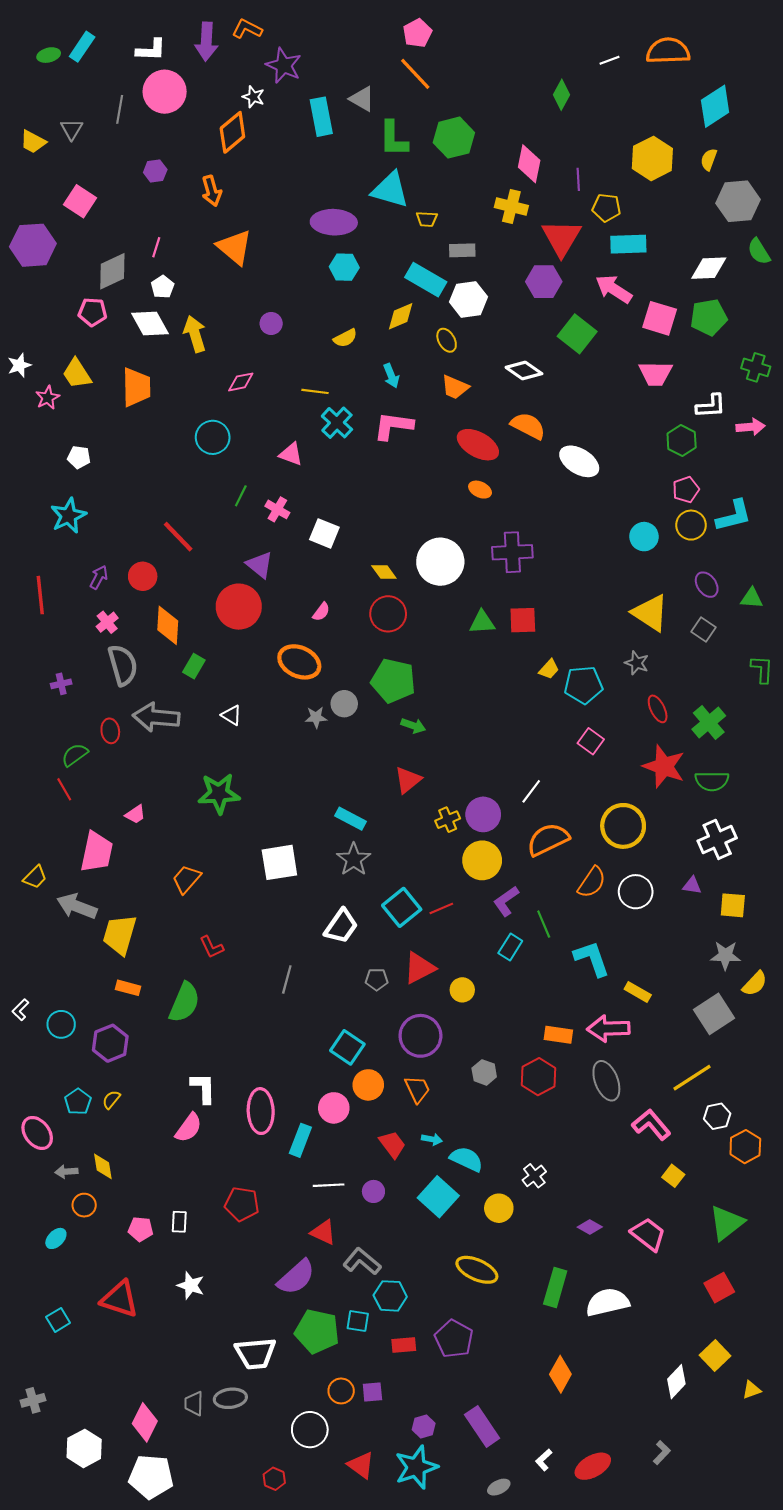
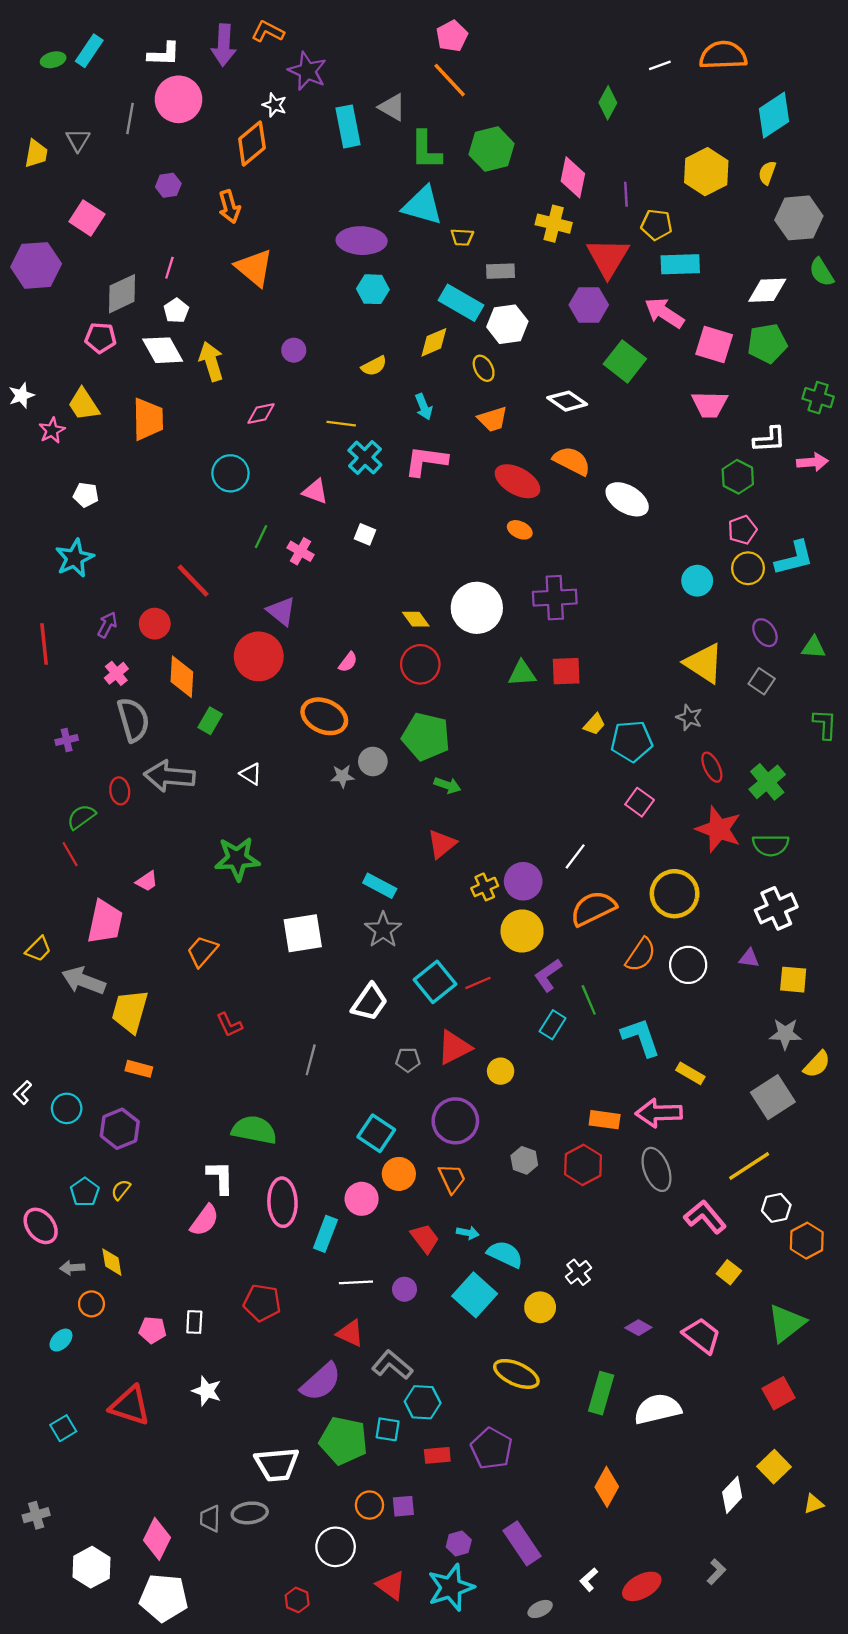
yellow trapezoid: (33, 142) -> (36, 154), turned -108
orange trapezoid: (455, 387) -> (493, 419), turned -40
white square: (324, 533) -> (365, 534), moved, size x0.7
green semicircle: (184, 1002) -> (254, 1130), moved, turned -102

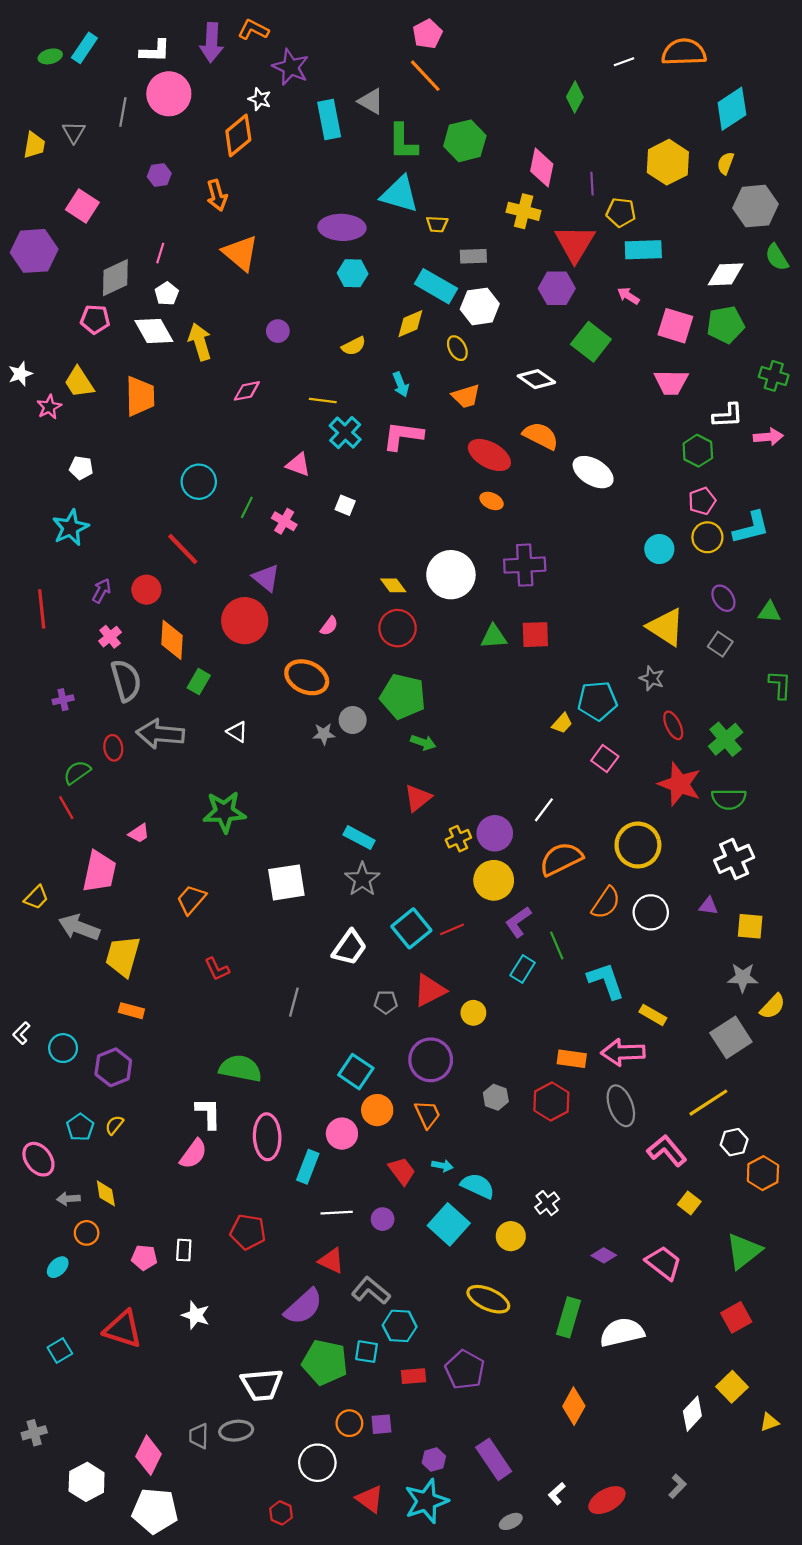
pink arrow: (664, 313) -> (628, 296), size x0.6
cyan circle: (230, 473) -> (199, 482), moved
yellow trapezoid: (594, 724) -> (562, 723), moved

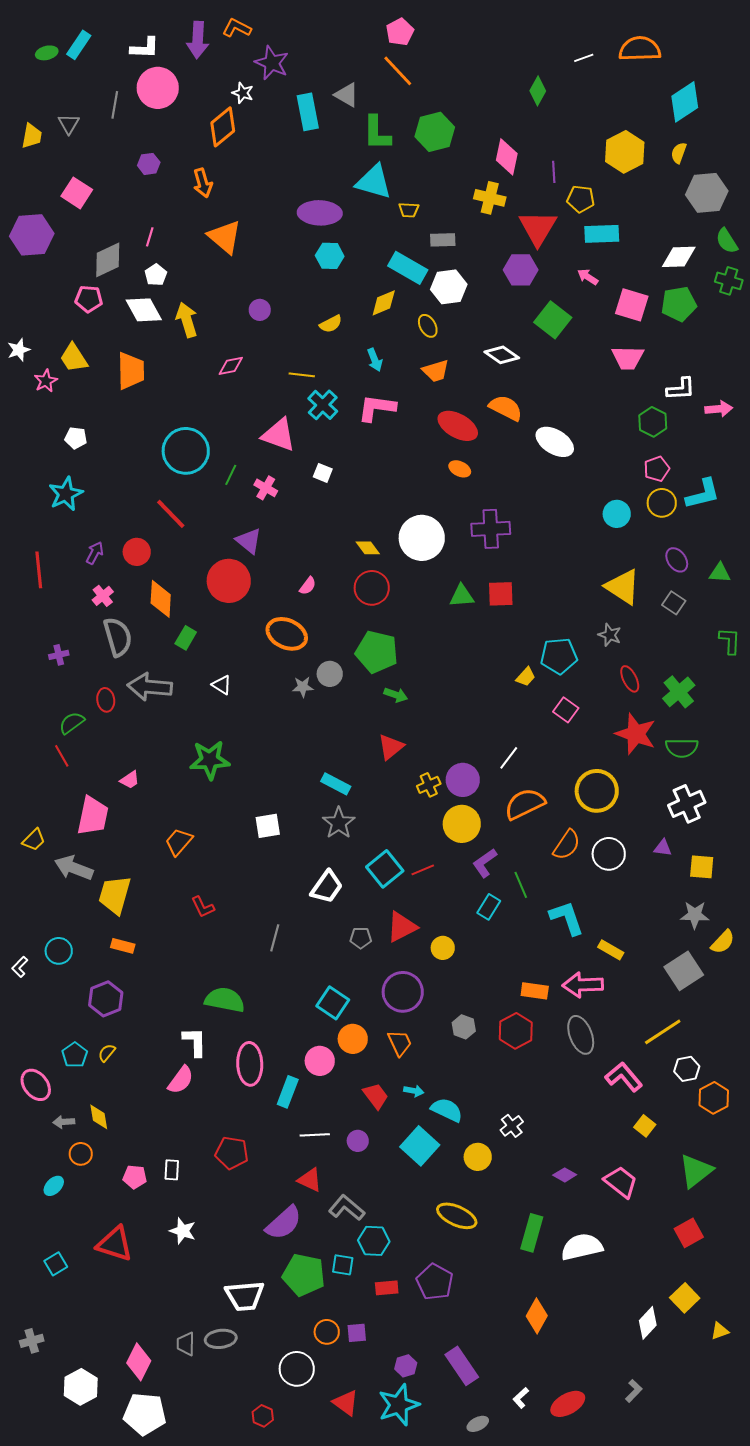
green cross: (774, 376) -> (729, 281), moved
pink triangle: (298, 465) -> (279, 435), size x1.5
cyan circle: (199, 482) -> (186, 451), size x1.4
white square: (286, 882) -> (268, 826), size x0.7
cyan circle: (63, 1048) -> (59, 951), moved

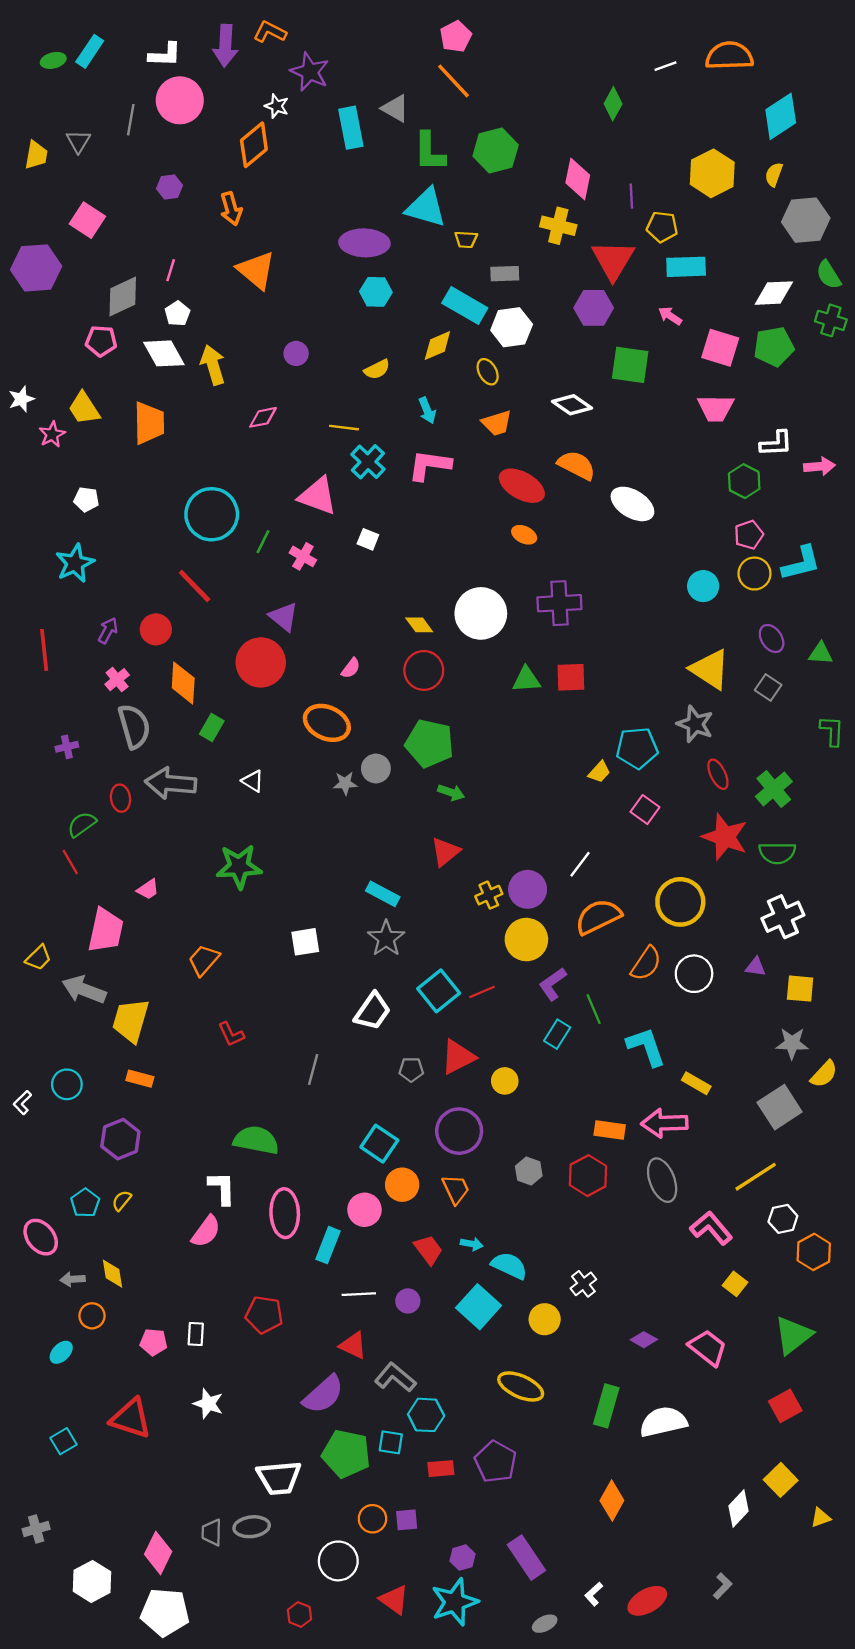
green square: (553, 320) -> (630, 365), turned -30
gray star: (610, 635) -> (695, 724), size x1.4

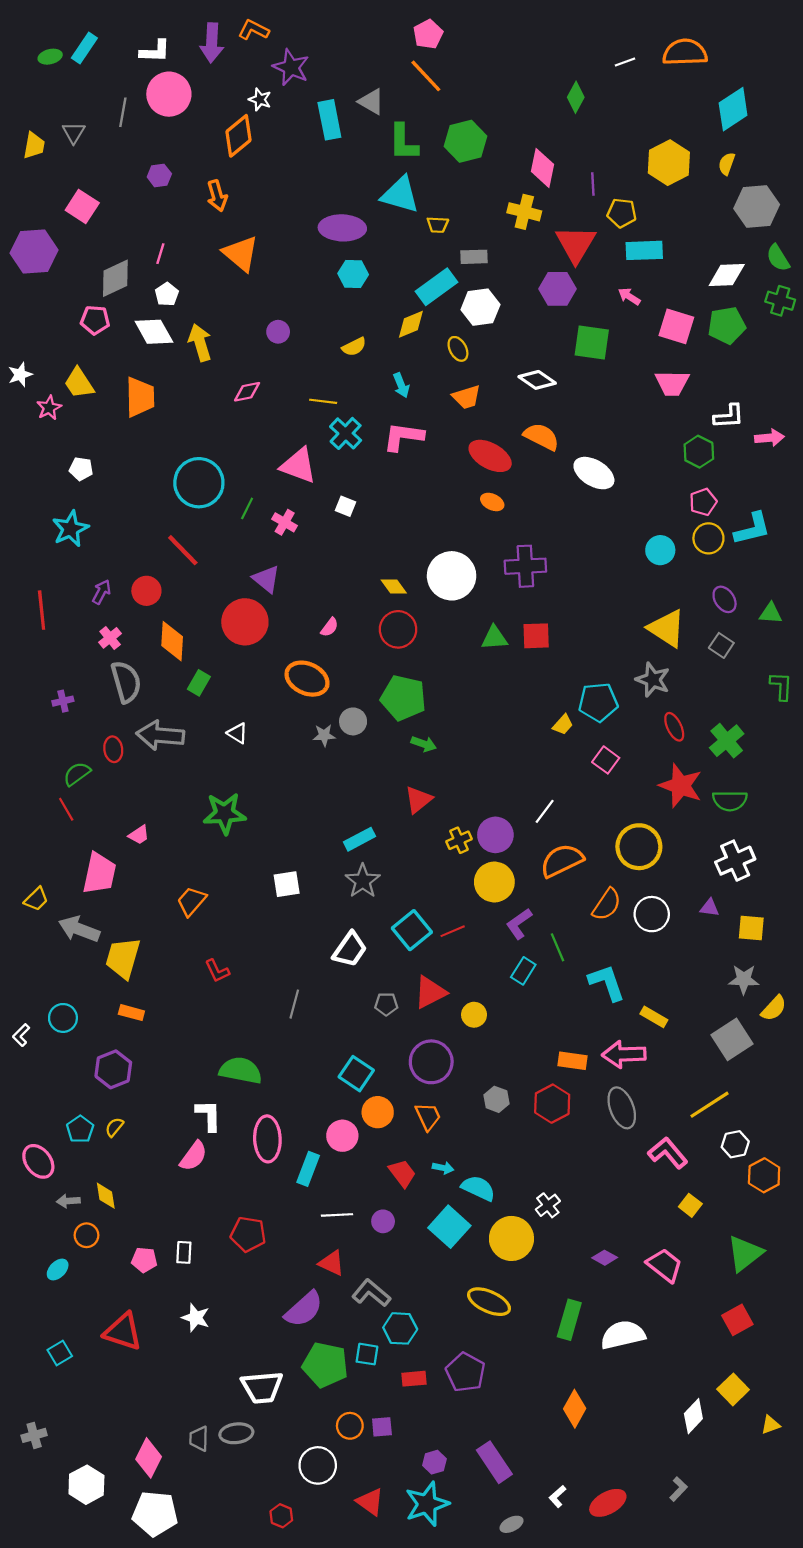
cyan rectangle: (465, 306) -> (437, 287), turned -66
cyan rectangle: (383, 894) -> (359, 839), turned -56
yellow circle: (545, 1319) -> (511, 1238), size x1.5

